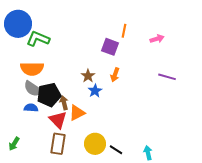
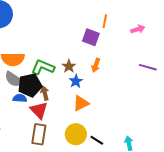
green L-shape: (38, 39) -> (43, 67), moved
blue semicircle: (31, 108) -> (20, 98), moved
orange triangle: (77, 113) -> (81, 103), moved

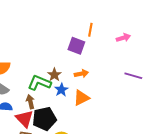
orange arrow: (96, 65) -> (81, 74), turned -120
green L-shape: (43, 67) -> (39, 83), moved
black pentagon: (30, 85) -> (44, 119), moved
orange triangle: (81, 103) -> (81, 98), moved

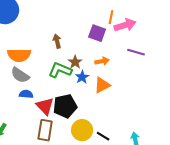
pink arrow: (123, 38) -> (125, 25), moved, size x1.5
purple line: (133, 76) -> (136, 52), moved
brown arrow: (30, 102) -> (57, 41), moved

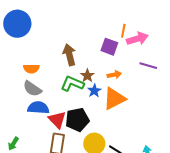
brown arrow: (57, 41) -> (69, 55), size x1.5
orange semicircle: (19, 55) -> (31, 69), size x0.7
orange triangle: (102, 85) -> (114, 99), size x1.4
blue semicircle: (26, 94) -> (38, 108), size x1.5

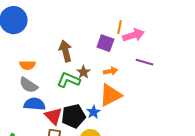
blue star: (94, 91) -> (93, 112), moved

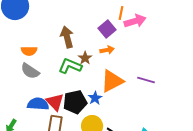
purple square: (105, 43) -> (107, 29), turned 30
purple line: (144, 62) -> (146, 80), moved
orange arrow: (110, 71) -> (107, 50), moved
blue semicircle: (34, 104) -> (38, 104), moved

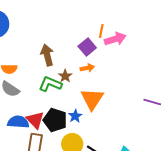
purple line: (146, 80) -> (152, 102), moved
orange triangle: (112, 81) -> (92, 99), turned -30
black pentagon: (75, 102) -> (55, 120), turned 30

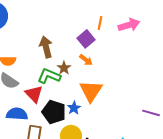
pink arrow: (115, 39) -> (129, 25), moved
orange arrow: (87, 68) -> (86, 60), turned 48
purple line: (152, 102) -> (151, 113), moved
red triangle: (35, 120) -> (34, 94), moved

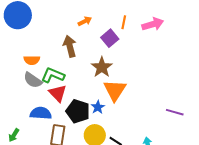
orange arrow: (86, 60) -> (85, 21), moved, turned -64
brown star: (64, 68) -> (102, 67), moved, size x1.5
green L-shape: (49, 76) -> (53, 75), moved

